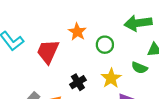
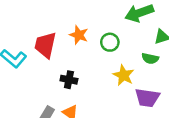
red trapezoid: (48, 51) -> (45, 45), moved
black cross: (78, 82) -> (69, 80), moved, turned -35

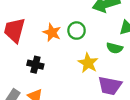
orange star: (79, 35) -> (52, 32), moved

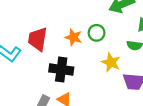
black cross: (35, 65) -> (61, 70), size x1.5

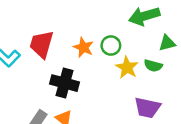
yellow star: (111, 62) -> (127, 67), moved

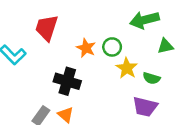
red trapezoid: (42, 44) -> (47, 28), moved
green semicircle: (153, 66) -> (151, 78), moved

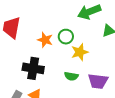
yellow star: (127, 68) -> (80, 52), turned 30
green semicircle: (151, 78) -> (71, 76), moved

